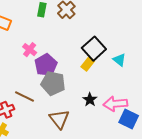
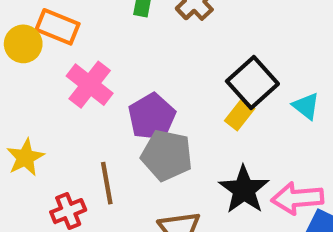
pink cross: (30, 50) -> (90, 85), moved, size x1.5
brown line: (25, 97) -> (107, 183), turned 54
black star: (90, 100) -> (244, 190), size x1.6

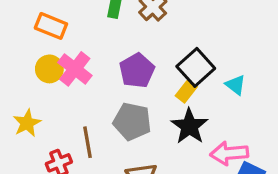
yellow circle: (23, 44) -> (49, 69), moved
purple pentagon: (152, 117) -> (137, 71), moved
black star: (244, 190) -> (189, 126), moved

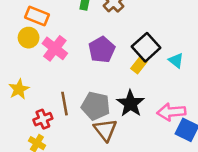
yellow circle: (49, 69) -> (29, 38), moved
gray pentagon: (132, 121) -> (96, 106), moved
black star: (189, 126) -> (130, 104), moved

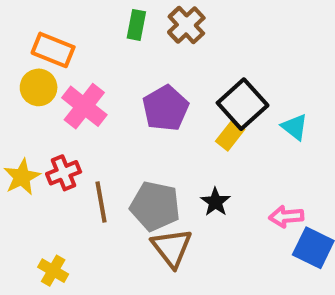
black star: (130, 104) -> (215, 202), size x0.6
pink arrow: (171, 112) -> (286, 217), size x0.7
red cross: (43, 119) -> (64, 173), moved

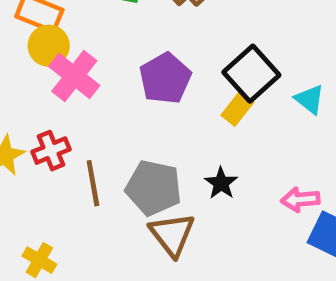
yellow circle: (39, 87) -> (49, 46), moved

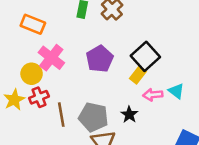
yellow circle: (49, 46) -> (32, 74), moved
cyan triangle: (310, 99) -> (176, 91), moved
pink arrow: (300, 199) -> (153, 95), moved

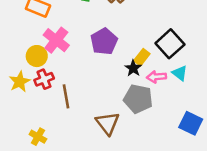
black square: (145, 56) -> (170, 44), moved
black star: (129, 115) -> (133, 68), moved
gray pentagon: (93, 117) -> (138, 99), moved

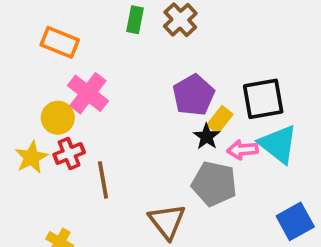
purple pentagon: (104, 41) -> (193, 95), moved
black square: (170, 44) -> (263, 99), turned 32
cyan triangle: (180, 73) -> (278, 144), size x1.6
blue square: (191, 123) -> (295, 221), turned 35

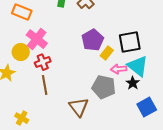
black star: (207, 137) -> (133, 83), moved
red cross: (69, 154) -> (43, 62), moved

